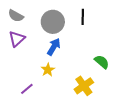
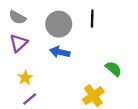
blue arrow: (54, 47) -> (60, 52), turned -108
yellow star: (48, 70) -> (25, 78), moved

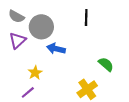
gray circle: (59, 24) -> (41, 27), moved
yellow star: (25, 78) -> (35, 73), moved

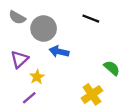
black line: (86, 17) -> (91, 19), turned -70
purple triangle: (17, 40) -> (19, 59), moved

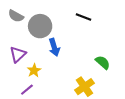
blue arrow: (59, 52) -> (54, 47), turned -120

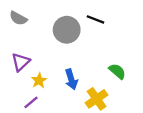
gray circle: (40, 26) -> (67, 30), moved
blue arrow: (54, 47) -> (71, 79), moved

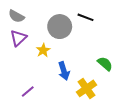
purple triangle: (21, 62) -> (18, 38), moved
yellow star: (39, 80) -> (43, 50), moved

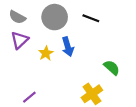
gray circle: (60, 27) -> (55, 17), moved
blue arrow: (64, 71) -> (68, 47), moved

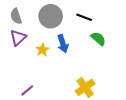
gray semicircle: (17, 17) -> (16, 16), turned 42
green semicircle: (112, 68) -> (98, 39), moved

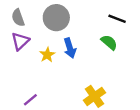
black line: (84, 17) -> (117, 19), moved

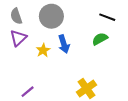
green semicircle: (109, 42) -> (100, 39), turned -70

